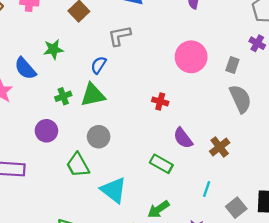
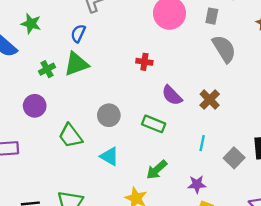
green star: (53, 49) -> (31, 24), turned 30
gray circle: (99, 137) -> (109, 115), moved
cyan triangle: (114, 190) -> (109, 156), size x0.7

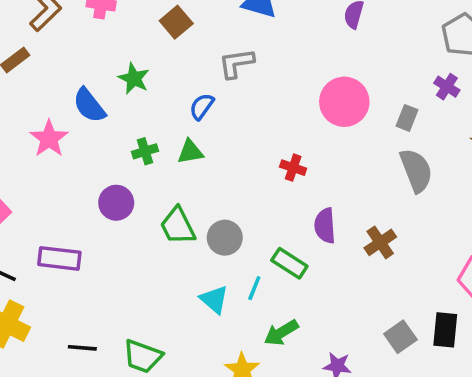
green triangle: (76, 64) -> (190, 152), size x0.7
purple semicircle: (172, 95) -> (325, 226), turned 30
green trapezoid: (70, 136) -> (178, 226), moved
cyan line: (202, 143) -> (254, 288), moved

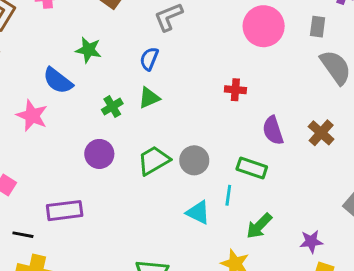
green trapezoid: (178, 226) -> (154, 160), turned 100

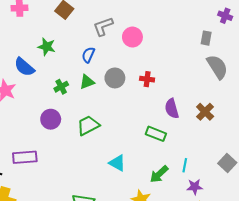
pink circle: (264, 26) -> (132, 37), moved, size x0.7
gray circle: (194, 160) -> (115, 78), moved
cyan line: (228, 195) -> (185, 165), moved

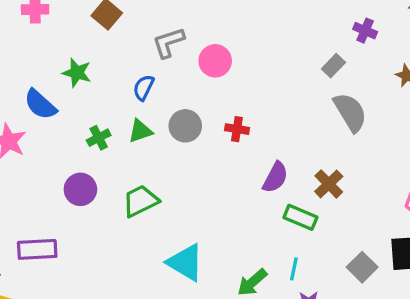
gray rectangle: (206, 38) -> (333, 66), turned 32
purple semicircle: (172, 109) -> (275, 177), turned -138
green rectangle: (156, 134) -> (300, 217), moved
cyan triangle: (117, 163) -> (186, 262), size x1.4

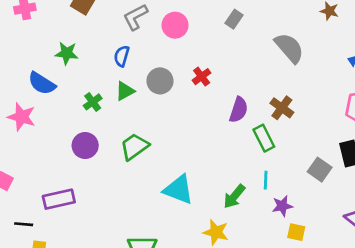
gray rectangle: (333, 66) -> (234, 19), moved
red cross: (237, 129) -> (202, 77), turned -36
green rectangle: (300, 217) -> (264, 138), turned 50

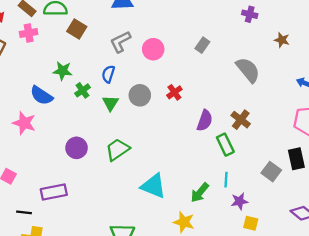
green triangle: (125, 91) -> (110, 103), turned -30
green cross: (93, 102) -> (83, 90), moved

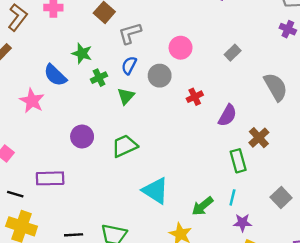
gray L-shape: (120, 42) -> (130, 33), moved
gray circle: (140, 95) -> (160, 76), moved
purple semicircle: (205, 121) -> (227, 115), moved

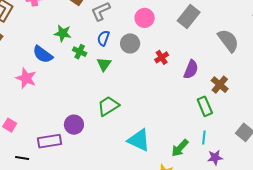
gray rectangle: (233, 53) -> (189, 16), size x1.6
green cross: (99, 78) -> (80, 52), turned -32
purple circle: (82, 137) -> (74, 125), moved

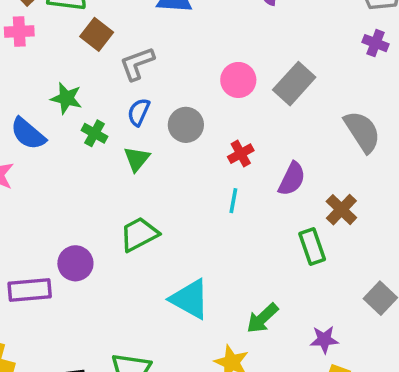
pink circle: (145, 18) -> (238, 80), moved
cyan line: (204, 138) -> (233, 201), moved

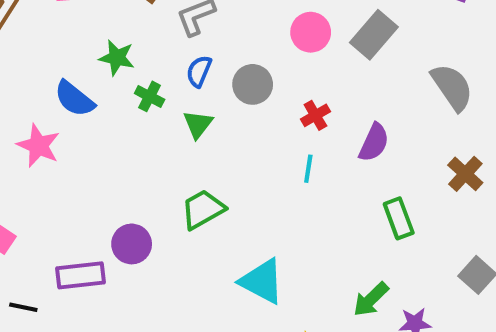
brown cross: (341, 210) -> (465, 174), moved
green arrow: (262, 318) -> (371, 299), moved

